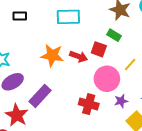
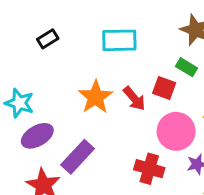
black rectangle: (20, 16) -> (48, 39), turned -32
orange star: (52, 55) -> (95, 97), turned 30
red arrow: (79, 56) -> (134, 99), turned 30

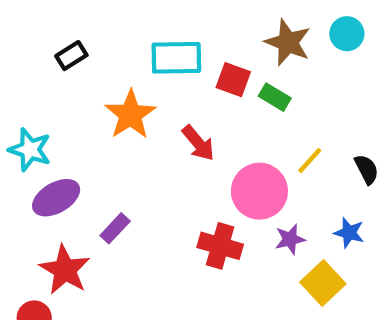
red square: (164, 88) -> (233, 80), moved
orange star: (95, 97) -> (130, 115), moved
purple rectangle: (78, 157) -> (115, 228), size x0.6

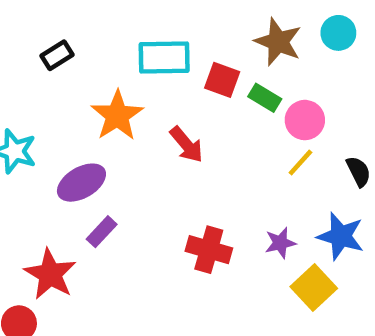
pink circle: (259, 191) -> (305, 120), moved, size x0.7
purple ellipse: (56, 198) -> (81, 183), moved
blue star: (349, 233) -> (341, 236), size x1.5

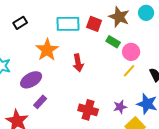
red square: (222, 80) -> (94, 24), moved
red arrow: (186, 145) -> (78, 63), turned 30

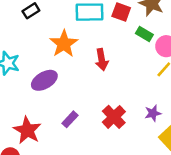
purple rectangle: (40, 102) -> (70, 119), moved
red cross: (88, 110) -> (114, 117), turned 30

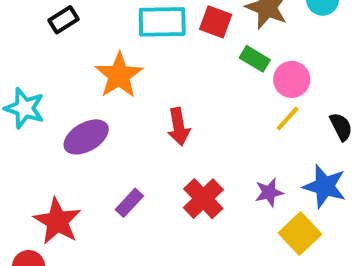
red arrow: (102, 60) -> (179, 127), moved

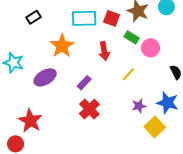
yellow line: (288, 118) -> (128, 74), moved
red arrow: (179, 127) -> (104, 51), moved
red cross: (203, 199) -> (89, 109), moved
purple rectangle: (129, 203) -> (84, 83), moved

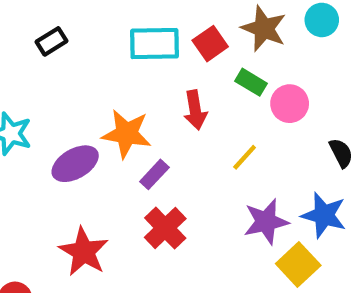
red square: (112, 18) -> (210, 44), turned 35
orange star: (62, 46) -> (127, 134), moved, turned -30
purple star: (139, 106) -> (266, 222), size x1.5
red star: (30, 121) -> (84, 252), moved

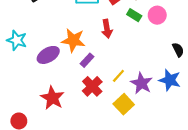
pink circle: (290, 104) -> (157, 15), moved
yellow line: (245, 157) -> (118, 76), moved
purple star: (266, 222) -> (141, 83), turned -30
yellow square: (298, 264) -> (124, 104), moved

